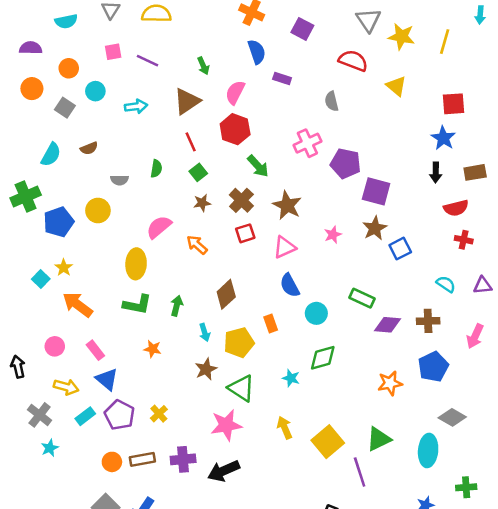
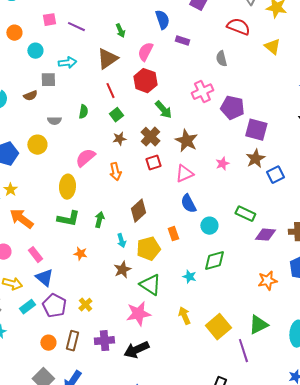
gray square: (65, 108) -> (48, 80), moved, turned -35
orange arrow: (197, 245) -> (115, 172), turned -144
brown rectangle: (142, 459) -> (72, 341), turned -66

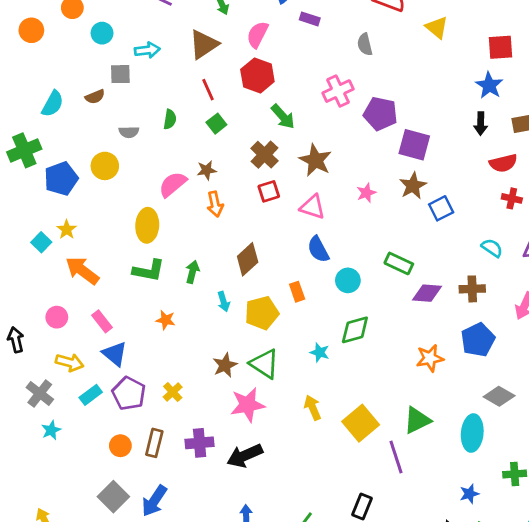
brown star: (119, 139) -> (207, 170), moved
pink triangle: (184, 174) -> (313, 207), turned 42
brown star: (122, 270) -> (225, 365), moved

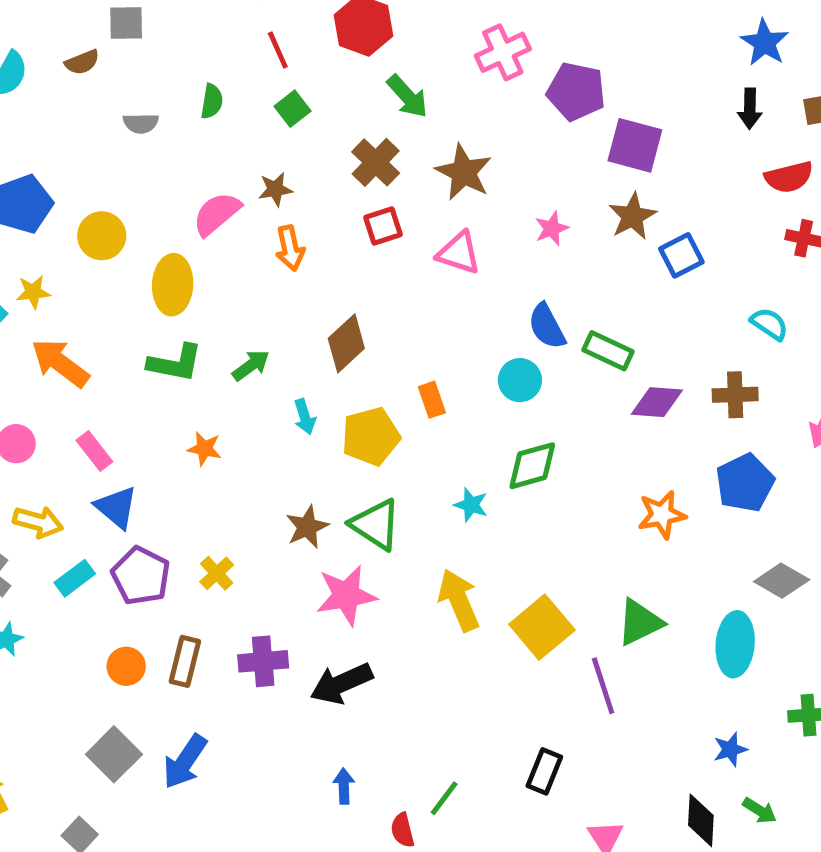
yellow circle: (105, 166) -> (102, 236), moved
yellow star: (67, 230) -> (33, 292), turned 30
blue semicircle: (318, 249) -> (547, 326), moved
green arrow: (192, 272) -> (251, 365), turned 40
yellow arrow: (313, 408) -> (459, 600), size x1.4

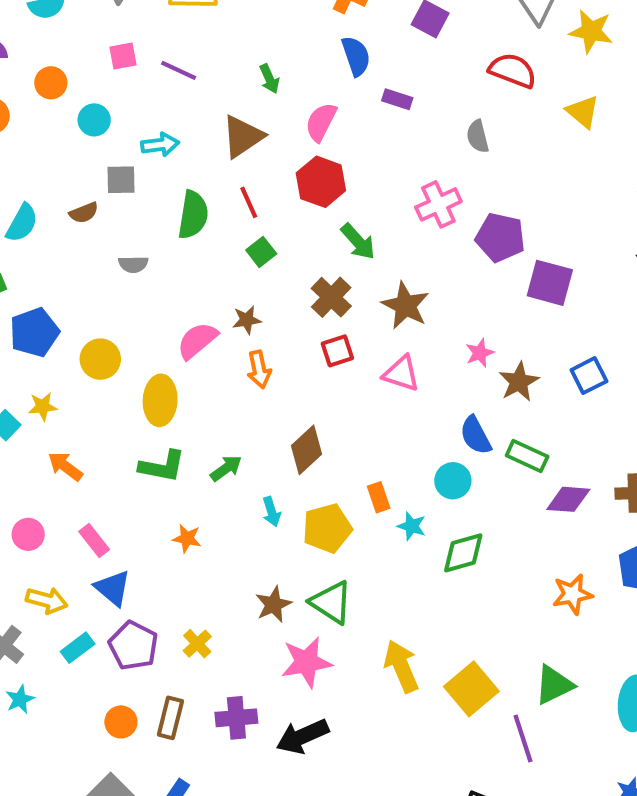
green semicircle: (212, 101) -> (193, 215), moved, size x1.6
brown star: (632, 216) -> (519, 382), moved
orange arrow: (60, 363) -> (65, 466), size x0.7
cyan star: (471, 505) -> (412, 526), moved

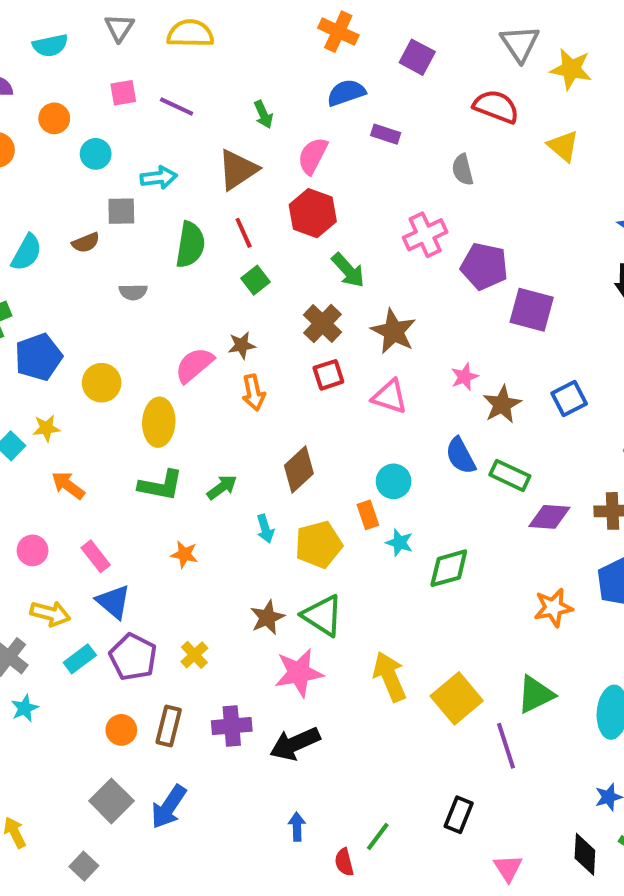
blue semicircle: (356, 56) -> (346, 93), turned -90
cyan circle: (453, 481) -> (394, 481), moved

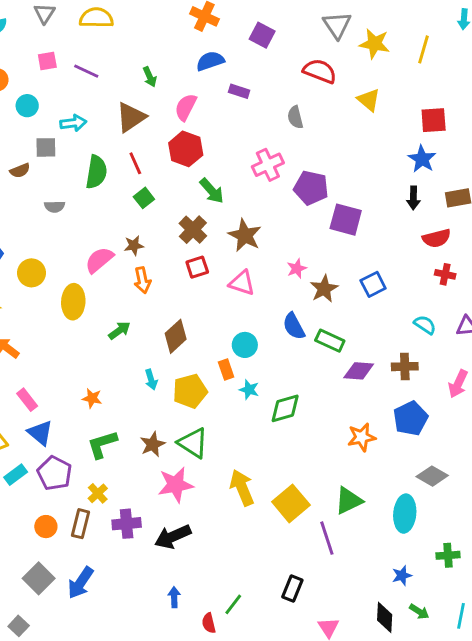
green L-shape: (161, 485) -> (102, 444), moved, turned 152
green arrow: (222, 487) -> (119, 331), moved
yellow cross: (194, 655) -> (98, 493), moved

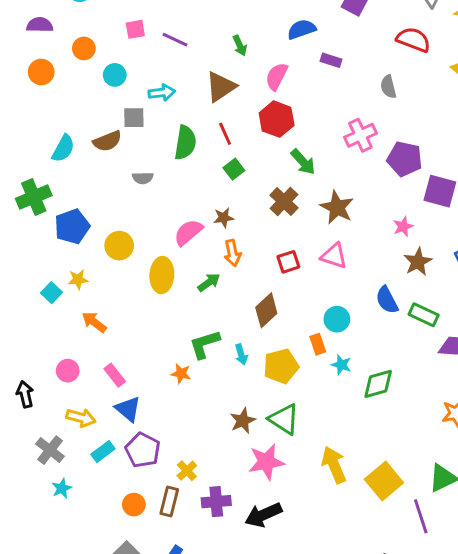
brown semicircle: (20, 171) -> (107, 141), size x1.4
red square: (197, 267) -> (288, 262), moved
pink star: (297, 269) -> (403, 226), moved
green arrow: (119, 331) -> (209, 282), moved
green L-shape: (102, 444) -> (204, 344), moved

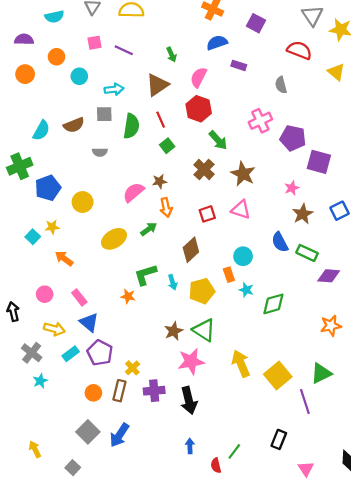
gray square: (134, 118) -> (104, 114), moved
yellow ellipse: (162, 275) -> (114, 239), moved, turned 55
black arrow: (263, 515) -> (189, 400), turned -80

